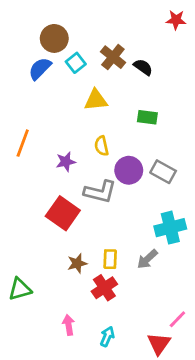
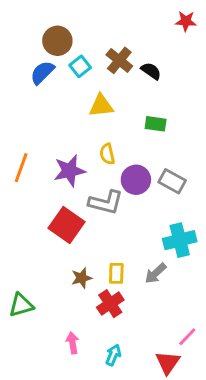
orange line: (23, 143) -> (21, 168), moved
purple star: (66, 162) -> (69, 171), size x1.5

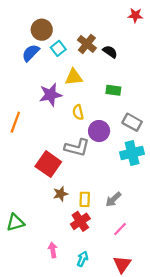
purple star: (69, 171) -> (51, 95), moved
gray rectangle: (172, 181) -> (132, 122), moved
cyan cross: (180, 240) -> (132, 153), moved
brown star: (82, 278) -> (60, 194), moved
pink line: (187, 337) -> (120, 229), moved

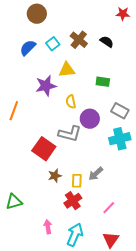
brown circle: (42, 30) -> (37, 14), moved
black semicircle: (110, 52) -> (107, 42), moved
gray arrow: (113, 199) -> (96, 174), moved
cyan arrow: (82, 259) -> (75, 235), size x1.6

